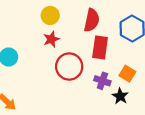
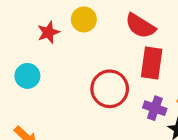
red semicircle: (92, 20) -> (140, 26), turned 110
red star: (51, 39) -> (48, 32), moved

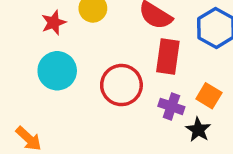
cyan circle: (27, 76) -> (57, 71), moved, size x1.4

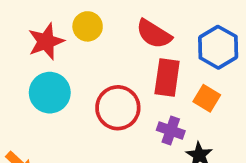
red star: (54, 23) -> (46, 42), size x1.4
orange square: (209, 96) -> (207, 98), moved

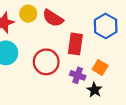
red semicircle: (154, 34) -> (53, 18), moved
orange square: (207, 98) -> (100, 67), moved

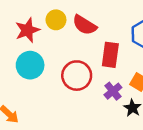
purple cross: (78, 75) -> (113, 91), turned 32

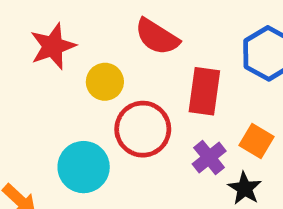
yellow circle: (56, 20) -> (105, 82), moved
cyan circle: (30, 65) -> (84, 167), moved

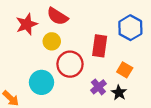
red semicircle: (157, 37) -> (57, 16), moved
purple cross: (209, 158) -> (98, 87), moved

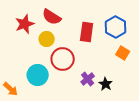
red rectangle: (100, 46) -> (87, 32), moved
orange square: (125, 70) -> (123, 53), moved

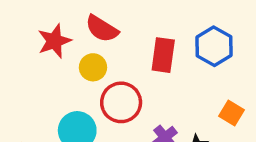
orange square: (123, 53) -> (232, 113), moved

